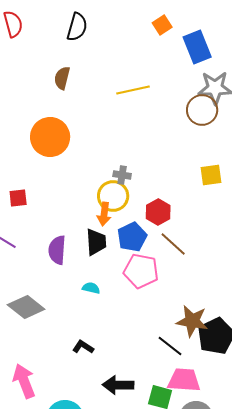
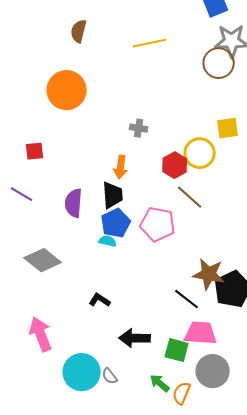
yellow circle: (113, 196) -> (200, 153), moved
blue pentagon: (132, 237) -> (116, 223), moved

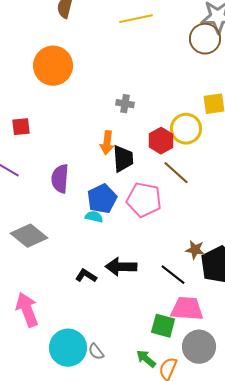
black trapezoid: (113, 195) -> (123, 159), moved
brown star: (209, 274) -> (195, 250), size x0.6
black arrow: (135, 338) -> (121, 267), moved

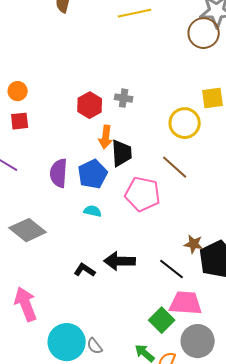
orange circle: (53, 66) -> (18, 91), moved, size x0.5
red hexagon: (161, 141) -> (90, 105), moved
blue pentagon: (102, 199) -> (93, 174), moved
green square: (163, 326) -> (162, 320), turned 30

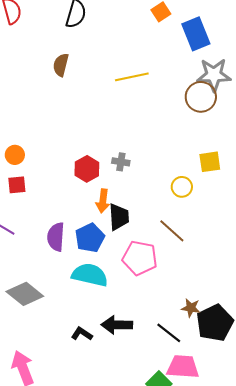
yellow circle: (185, 123) -> (182, 187), size x0.7
cyan semicircle: (93, 211) -> (90, 275), size x2.0

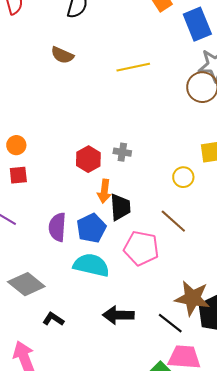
brown semicircle: (61, 65) -> (62, 55), turned -80
brown star: (191, 308) -> (192, 298), size x1.8
black L-shape: (82, 334) -> (53, 319), moved

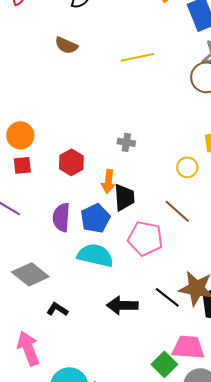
orange circle: (16, 145) -> (20, 135), size x1.4
red hexagon: (88, 159) -> (71, 162), moved
black line: (170, 323) -> (167, 297), moved

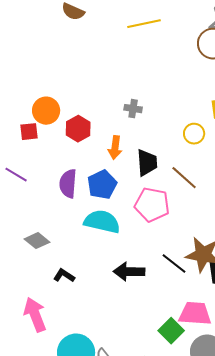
orange circle: (20, 135) -> (46, 111), moved
black trapezoid: (124, 197) -> (147, 163), moved
gray diamond: (30, 274) -> (37, 241), size x0.7

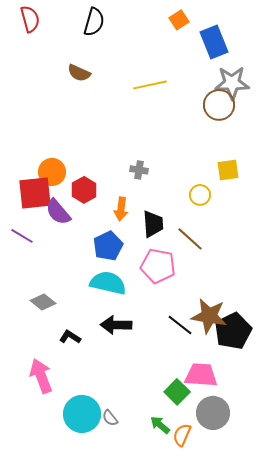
red square: (29, 132) -> (35, 193), size x1.8
purple semicircle: (68, 184) -> (58, 212), moved, turned -44
black arrow: (129, 272) -> (116, 325), moved

